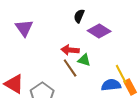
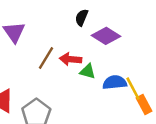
brown line: (70, 68) -> (46, 58), moved, turned 66
blue semicircle: (111, 85) -> (115, 82), moved

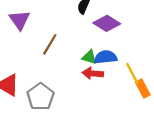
red arrow: (71, 59) -> (93, 73), moved
blue semicircle: (115, 82) -> (106, 57), moved

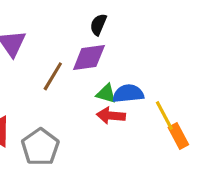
purple diamond: (107, 23) -> (89, 57), moved, turned -40

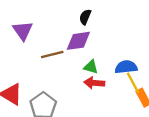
brown line: (53, 76) -> (52, 54), turned 45
blue semicircle: (128, 94) -> (126, 67), moved

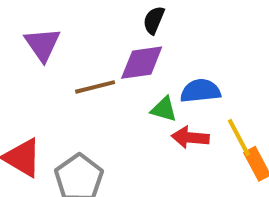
blue semicircle: (126, 67) -> (200, 91), moved
red arrow: (94, 83) -> (190, 138), moved

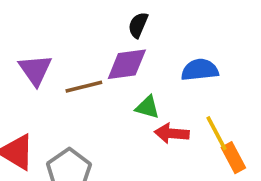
purple triangle: (42, 44) -> (35, 70), moved
blue semicircle: (200, 91) -> (200, 70), moved

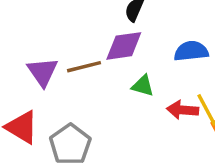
purple triangle: (35, 70) -> (43, 72), moved
red arrow: (172, 133) -> (183, 110), moved

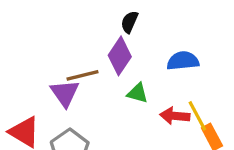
purple diamond: (124, 46) -> (120, 56), turned -48
purple triangle: (43, 72) -> (65, 93), moved

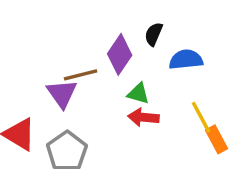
black semicircle: (129, 22) -> (154, 34), moved
red arrow: (175, 116) -> (143, 117), moved

